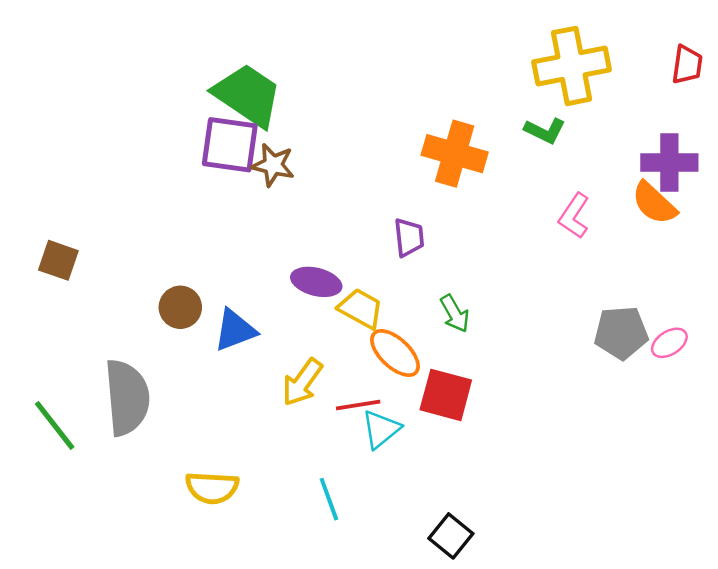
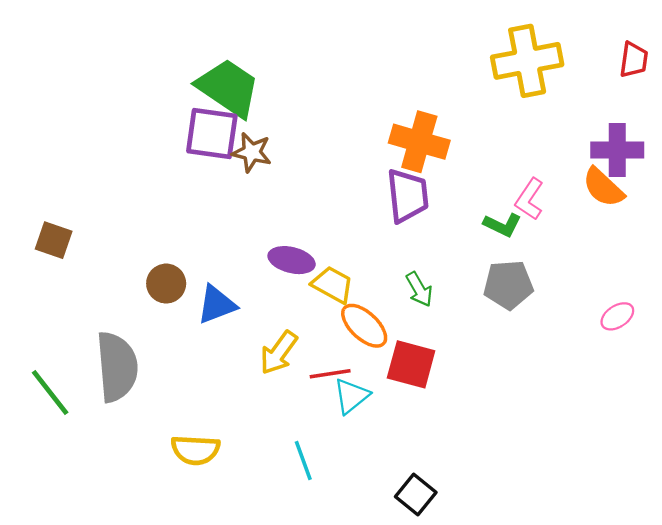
green L-shape: (545, 131) -> (502, 225), moved
purple trapezoid: (409, 237) -> (408, 196), moved, size x1.5
gray pentagon: (621, 333) -> (508, 285), moved

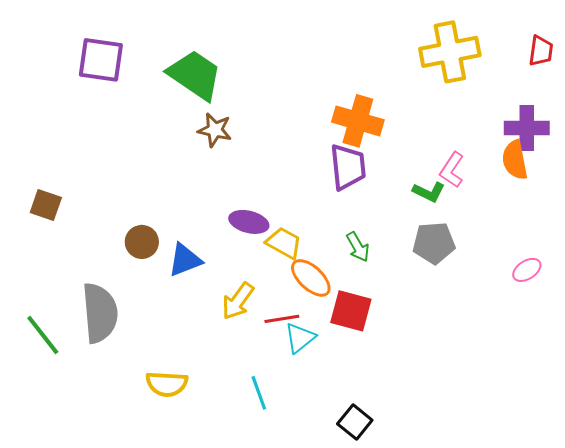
purple square: (212, 134) -> (101, 60), moved
orange semicircle: (603, 187) -> (515, 160), turned 36

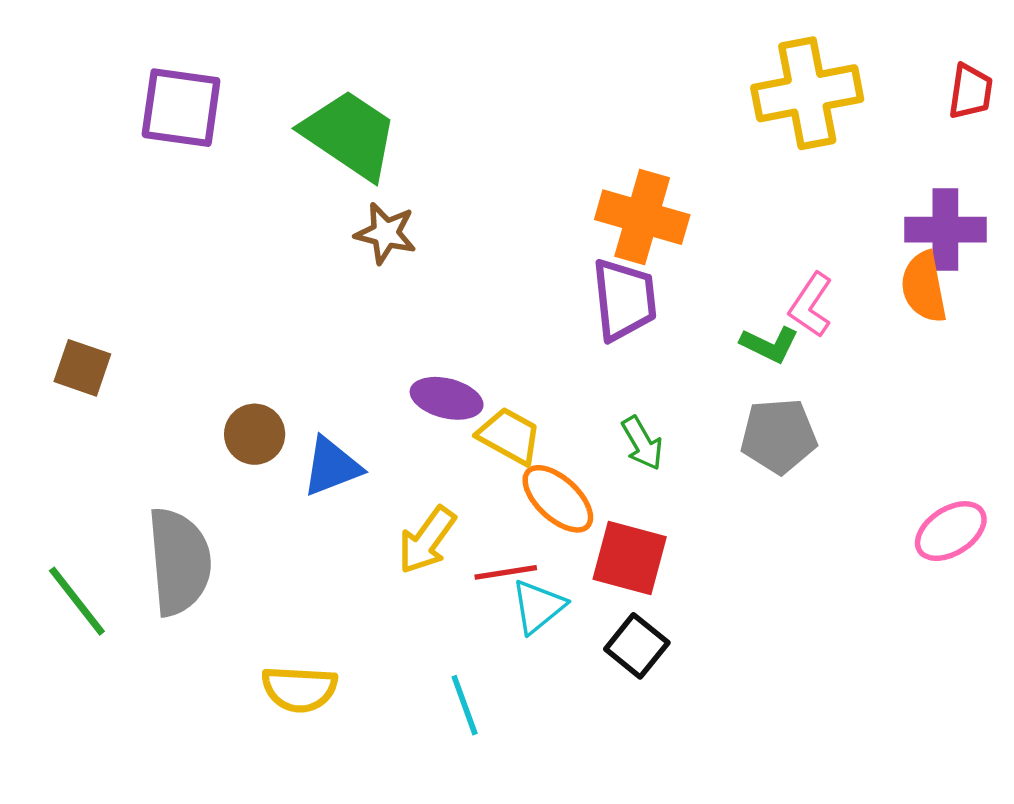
pink ellipse: (527, 270) -> (951, 531), moved, size x1.4
black square: (355, 422) -> (637, 646), moved

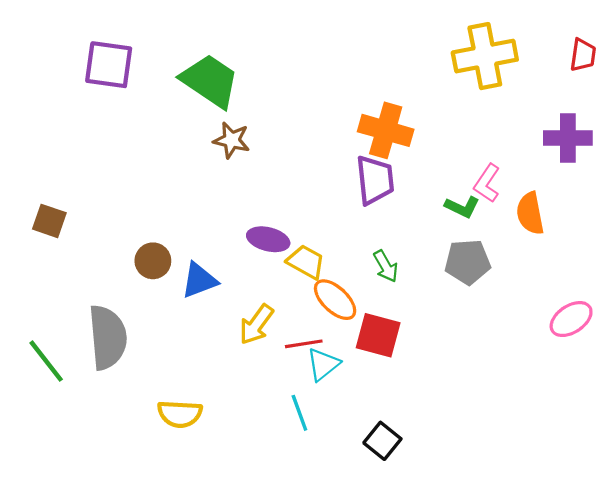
orange semicircle: (924, 287) -> (530, 213), moved
black square: (637, 646) -> (382, 441), moved
cyan line: (465, 705) -> (299, 413), moved

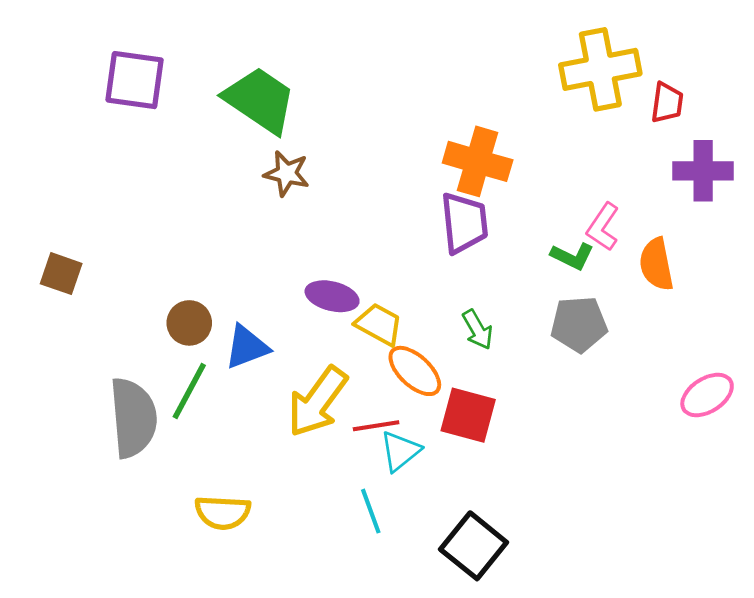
red trapezoid: (583, 55) -> (667, 103), moved
yellow arrow: (256, 324) -> (317, 402), size x1.4
green line: (46, 361) -> (189, 391), moved, turned 66
black square: (382, 441) -> (474, 546), size x1.4

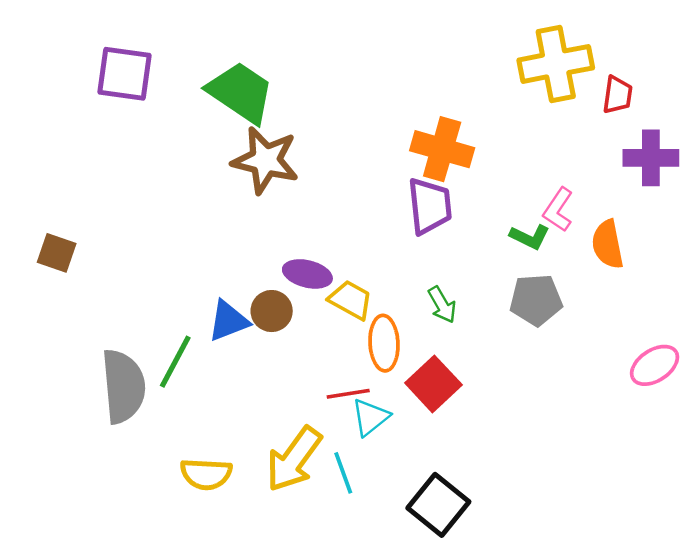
brown star: (287, 173) -> (265, 160), size x1.6
brown circle: (189, 323) -> (272, 311), moved
orange ellipse: (415, 371) -> (384, 343), turned 44
yellow arrow: (317, 402) -> (294, 459), moved
red square: (468, 415) -> (433, 384), turned 32

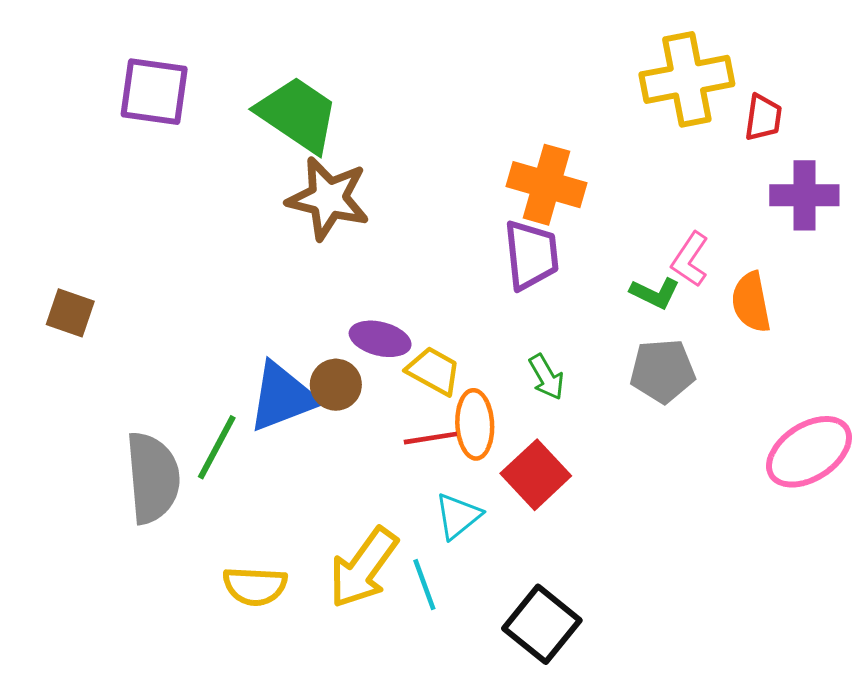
blue triangle: (228, 321) -> (282, 397), size x1.4
pink ellipse: (655, 365) -> (809, 452), size x1.4
red line: (348, 394) -> (430, 438), moved

